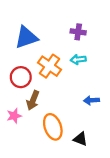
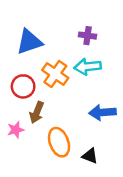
cyan arrow: (78, 59) -> (88, 67), size x1.5
blue arrow: (91, 100) -> (102, 112), size x1.5

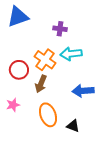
purple cross: (88, 36) -> (60, 29), moved
blue triangle: (29, 42) -> (18, 17), moved
brown arrow: (37, 112) -> (41, 84), moved

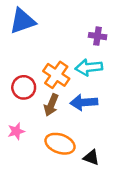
purple cross: (60, 29) -> (98, 36), moved
blue arrow: (83, 91) -> (84, 102), moved
orange ellipse: (48, 115) -> (60, 144), turned -50

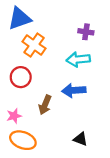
orange cross: (56, 75) -> (34, 45), moved
brown arrow: (51, 105) -> (45, 105), moved
orange ellipse: (60, 144) -> (23, 140), moved

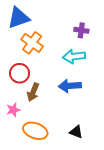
brown arrow: (45, 105) -> (33, 92), moved
orange ellipse: (23, 140) -> (35, 131), moved

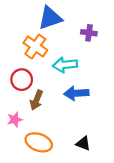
blue triangle: (19, 18) -> (50, 18), moved
cyan arrow: (74, 56) -> (65, 65), moved

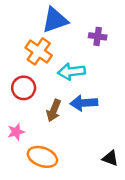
brown arrow: (36, 100) -> (54, 110), moved
black triangle: (83, 143) -> (110, 158), moved

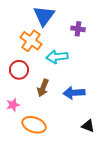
blue triangle: (55, 20) -> (44, 16), turned -35
blue arrow: (84, 103) -> (74, 93), moved

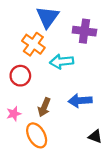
purple cross: (78, 29) -> (84, 31), size x1.5
brown arrow: (43, 88) -> (44, 107), moved
orange ellipse: (34, 125) -> (37, 135), turned 40

